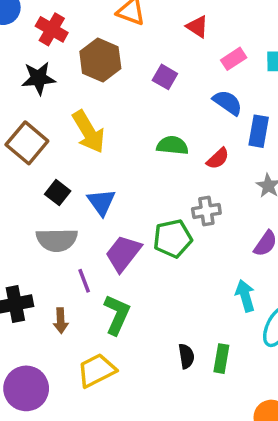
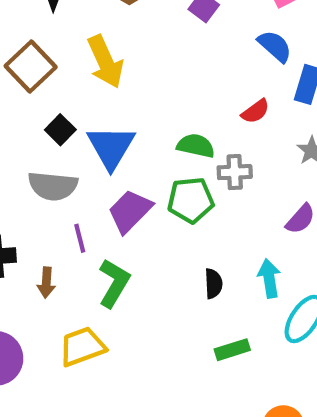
green semicircle: (172, 145) -> (196, 146), moved
blue triangle: (101, 202) -> (111, 147), size x1.4
black semicircle: (186, 356) -> (213, 284), moved
green rectangle: (221, 359) -> (232, 350), turned 56

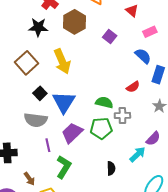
cyan arrow: (269, 278) -> (138, 154), moved, turned 54
brown arrow: (46, 282) -> (29, 179), moved, turned -40

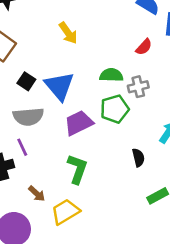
yellow arrow: (62, 61) -> (68, 33), moved, size x0.7
purple trapezoid: (72, 133) -> (79, 123), turned 30
purple line: (48, 145) -> (22, 147), moved

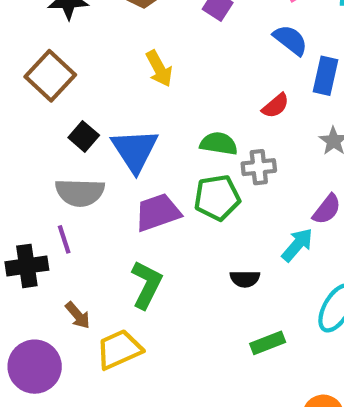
black semicircle: (138, 158) -> (245, 279), turned 96

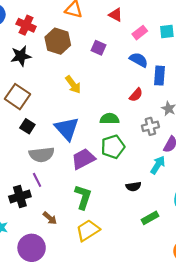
black square: (84, 136) -> (27, 126), moved
gray cross: (259, 167) -> (150, 126), moved
yellow trapezoid: (119, 349) -> (88, 230), moved

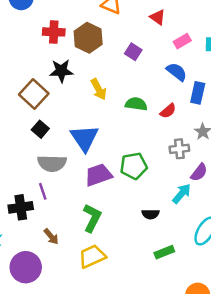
red cross: (26, 25) -> (54, 32), moved, turned -30
black star: (21, 56) -> (61, 71), moved
green semicircle: (110, 119) -> (136, 104), moved

